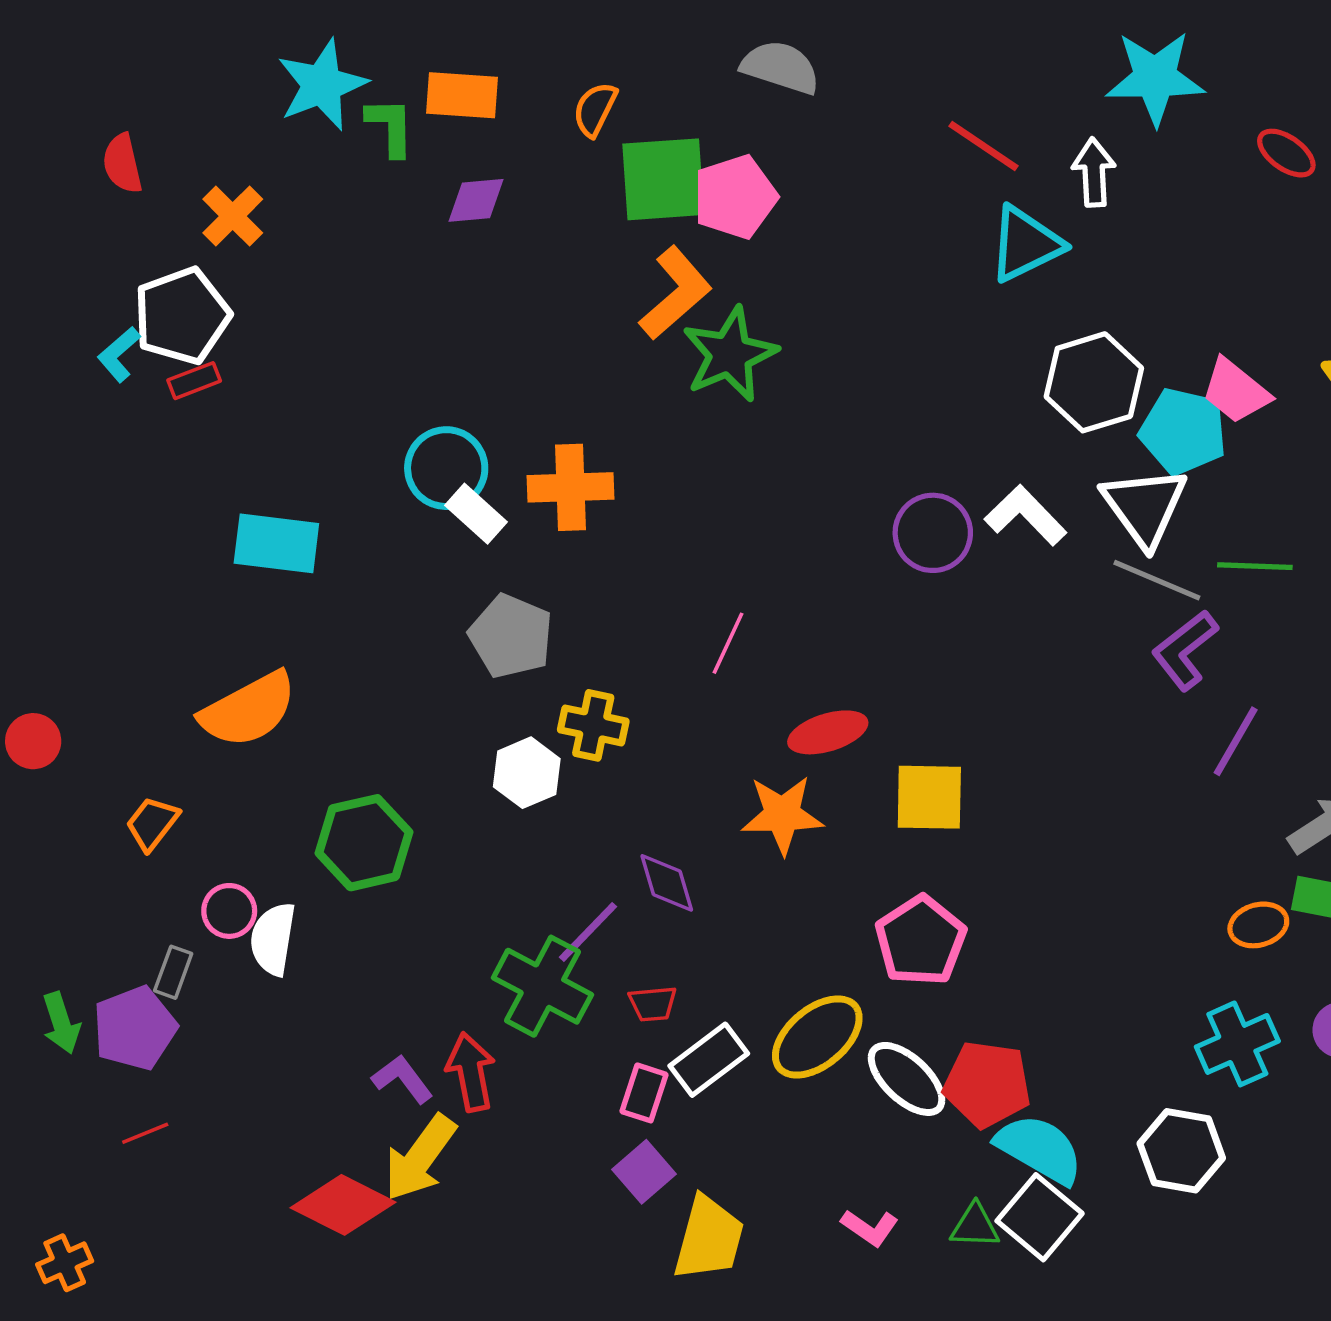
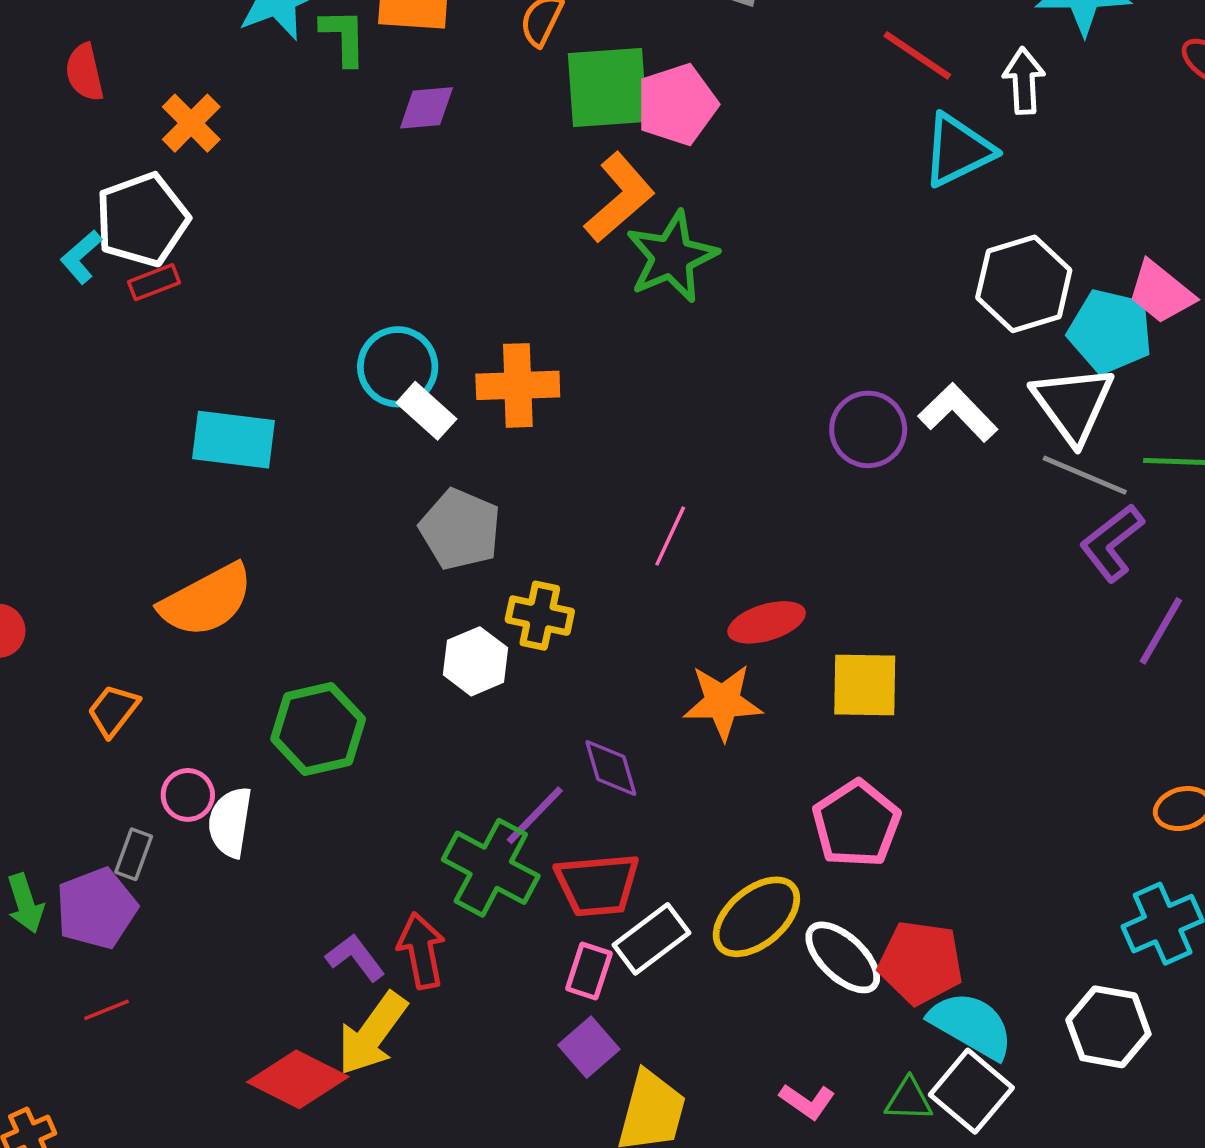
red trapezoid: (653, 1004) -> (597, 885), size x1.8

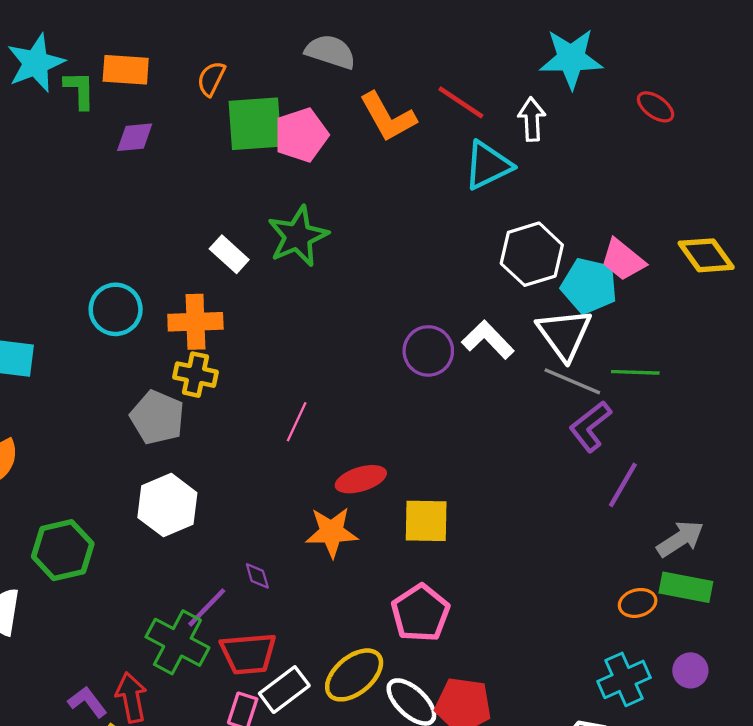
orange L-shape: (619, 198) -> (388, 117), moved, turned 102
white rectangle: (426, 411) -> (229, 254), moved
yellow cross: (540, 616) -> (195, 375), moved
white hexagon: (476, 661) -> (167, 505), size x1.4
purple diamond: (611, 768) -> (257, 576), size x0.7

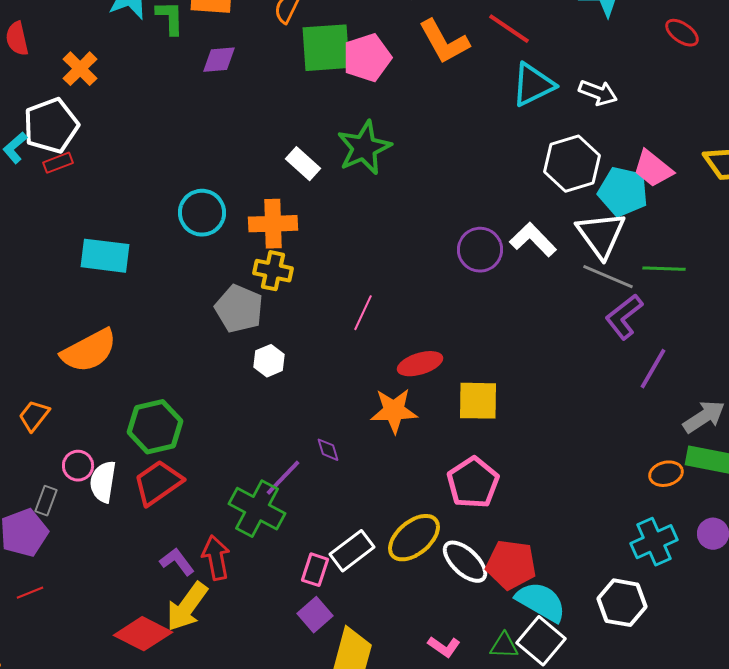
white arrow: (532, 119) -> (598, 93), moved, turned 114
white hexagon: (167, 505) -> (269, 361), moved, size x0.6
red trapezoid: (248, 654) -> (158, 483), moved, turned 150

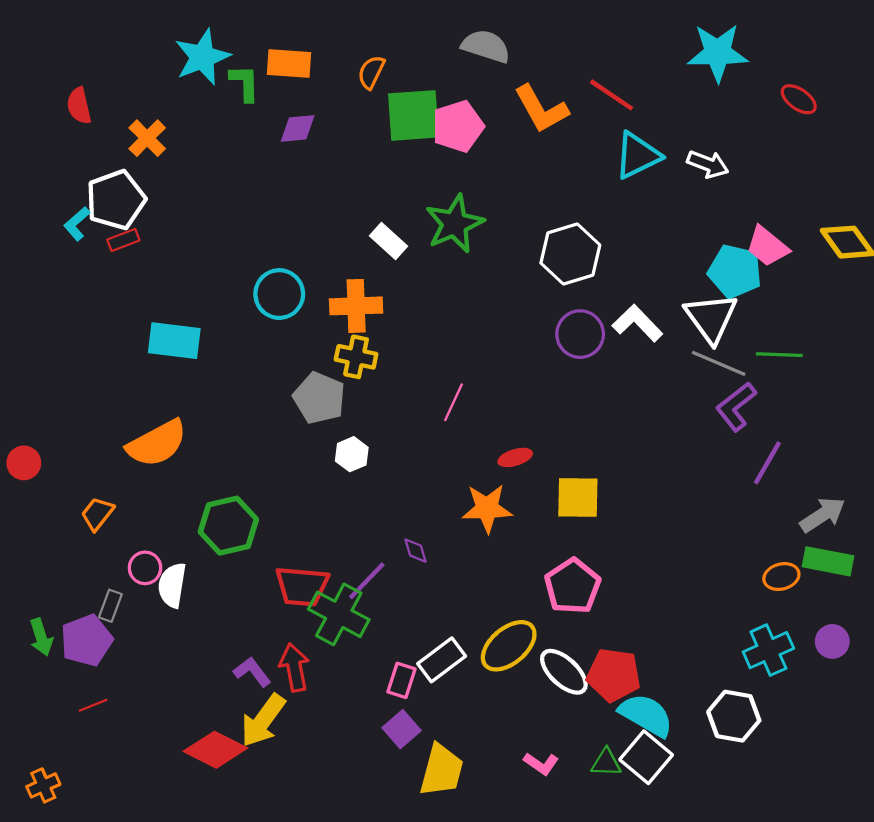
white hexagon: (572, 164) -> (570, 254), moved
red ellipse: (420, 364) -> (515, 457), size x0.7
red trapezoid: (158, 483) -> (302, 586), moved, turned -140

